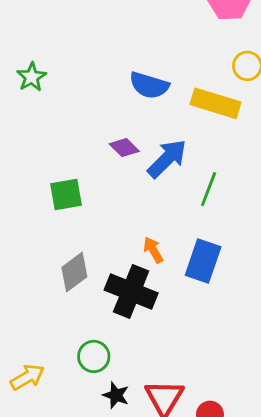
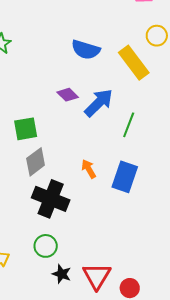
yellow rectangle: (216, 103) -> (134, 63), turned 36
gray diamond: (74, 272) -> (36, 162), moved
black cross: (131, 291) -> (51, 199), moved

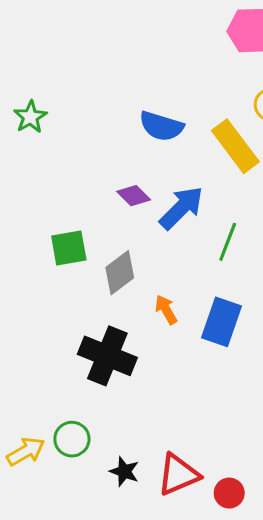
gray diamond: (36, 162) -> (120, 273), moved
green circle: (46, 246) -> (72, 439), moved
red triangle: (97, 276) -> (178, 475), turned 36

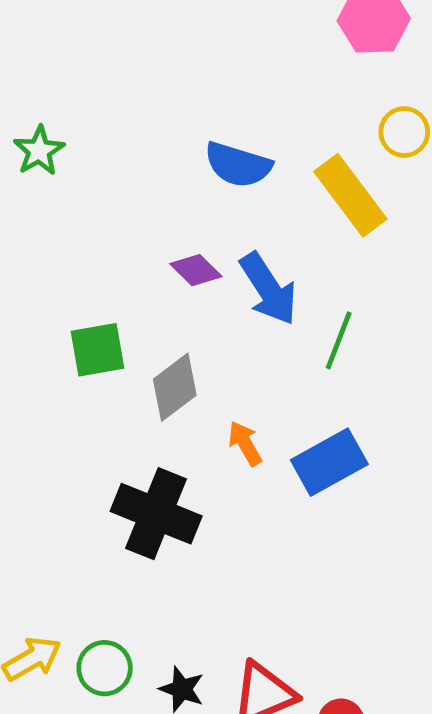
blue arrow: (181, 208) -> (268, 289), turned 102
blue rectangle: (221, 322) -> (329, 462), turned 42
green circle: (72, 439) -> (105, 668), moved

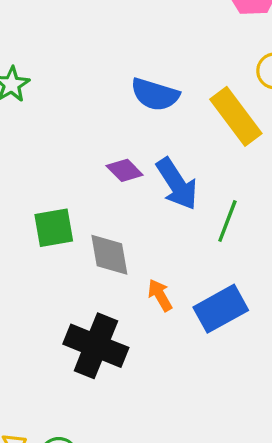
gray diamond: (175, 387) -> (109, 255), turned -63

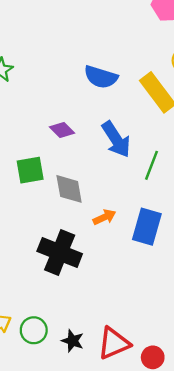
purple diamond: (125, 170) -> (62, 130), moved
orange arrow: (160, 295) -> (104, 217), turned 95
blue rectangle: (221, 309) -> (147, 227), turned -45

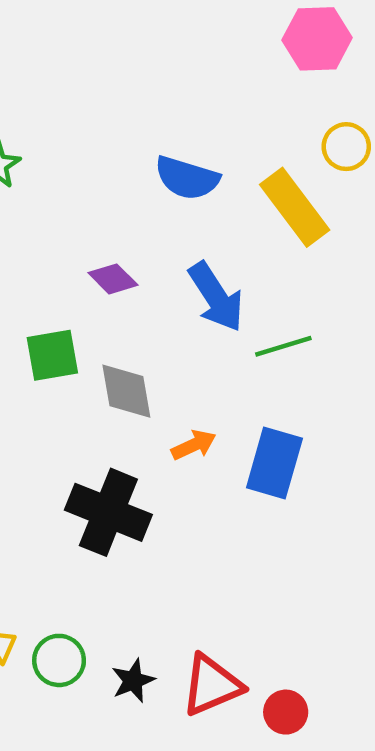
green line: (152, 165) -> (283, 346), turned 52
black star: (73, 341) -> (133, 681), turned 30

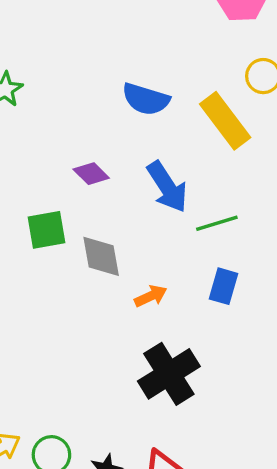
blue rectangle: (274, 463) -> (224, 286), moved, size x0.7
black cross: (108, 512) -> (169, 374), moved, turned 36

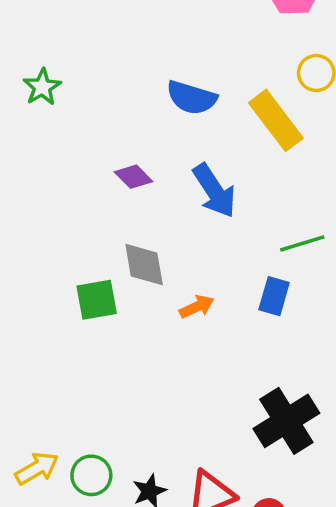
green line: (217, 223) -> (302, 243), moved
green square: (46, 230) -> (97, 300), moved
black cross: (169, 374) -> (286, 421), moved

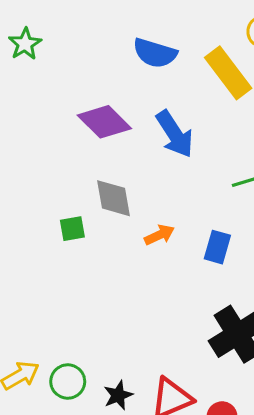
purple diamond: (134, 177) -> (104, 122), size x1.6
blue rectangle: (274, 296) -> (217, 247), moved
green square: (97, 300) -> (72, 229), size x0.7

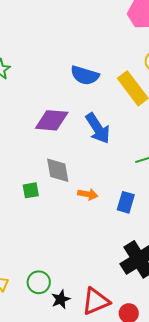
purple diamond: (104, 122) -> (52, 120), turned -40
orange arrow: (159, 235) -> (88, 194), turned 36
green circle: (68, 382) -> (39, 282), moved

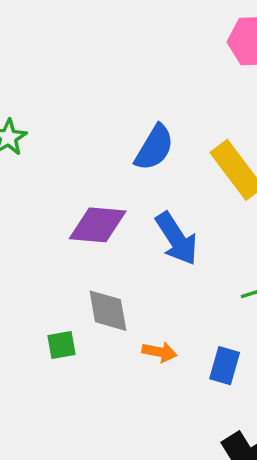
blue semicircle: (85, 75) -> (154, 148), turned -76

